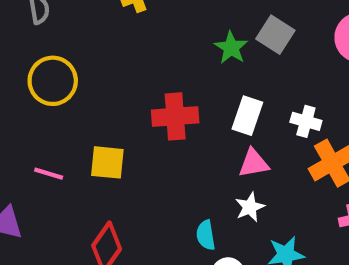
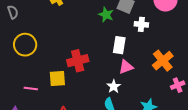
red cross: (175, 116) -> (78, 61), moved
white cross: (306, 121) -> (141, 24), moved
white star: (250, 207) -> (114, 86), moved

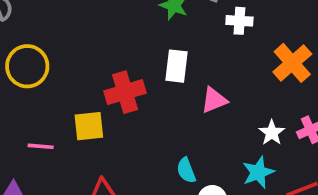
white rectangle: (119, 45) -> (176, 66), moved
orange cross: (163, 61) -> (292, 63), moved
white star: (114, 86) -> (272, 133), moved

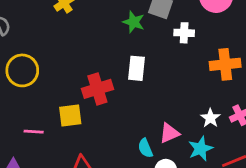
orange cross: (292, 63) -> (225, 64), turned 36
pink triangle: (214, 100) -> (169, 133), moved

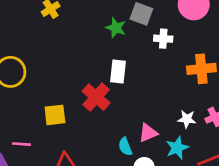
red cross: (97, 89) -> (96, 97), moved, turned -32
white star: (210, 118) -> (187, 119), turned -30
pink line: (34, 132) -> (21, 144), moved

